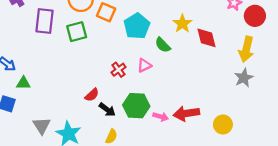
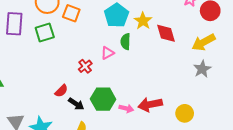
cyan pentagon: (137, 26) -> (116, 15), moved
green semicircle: (163, 45) -> (125, 42), turned 49
yellow arrow: (246, 49) -> (204, 42), turned 50
pink triangle: (144, 65) -> (107, 53), moved

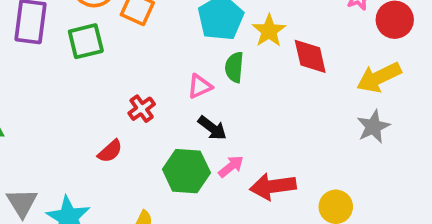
red cross: (85, 66) -> (142, 109), moved
black arrow: (76, 104) -> (212, 128), moved
pink arrow: (126, 108) -> (231, 166), moved, turned -56

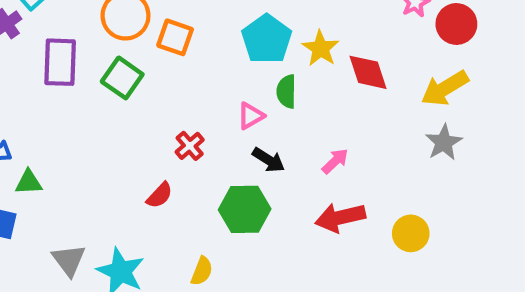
green square: (86, 41) -> (122, 78), turned -36
pink arrow: (231, 166) -> (335, 161), moved

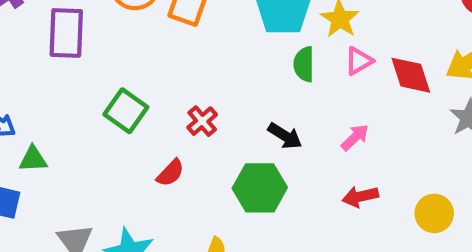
red diamond: (368, 72) -> (411, 75), moved
green square: (122, 78) -> (126, 111), moved
pink triangle: (251, 116) -> (359, 61), moved
red arrow: (340, 217) -> (360, 197), size x0.7

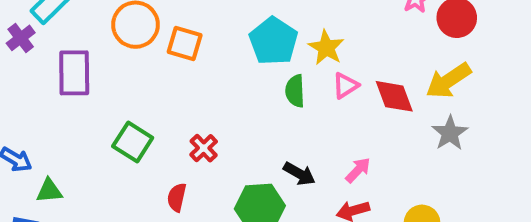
black arrow: (285, 136) -> (299, 174), moved
pink arrow: (355, 137) -> (358, 170), moved
red semicircle: (170, 173) -> (177, 197), turned 152

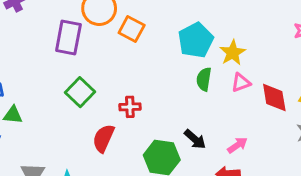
purple rectangle: (74, 73) -> (68, 38), moved
red cross: (204, 148) -> (130, 107), turned 30
red semicircle: (177, 197) -> (103, 138), size x1.4

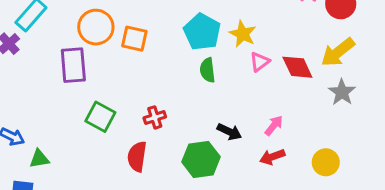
green semicircle: (204, 79) -> (208, 70), moved

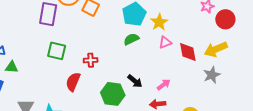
green semicircle: (208, 70) -> (131, 39), turned 56
green square: (100, 117) -> (57, 51), turned -30

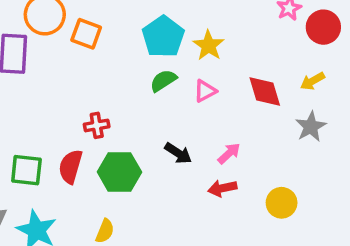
pink triangle: (165, 42) -> (205, 91), moved
yellow arrow: (216, 49) -> (313, 81), size x0.6
green square: (57, 51) -> (26, 170), moved
green hexagon: (113, 94) -> (119, 172), moved

